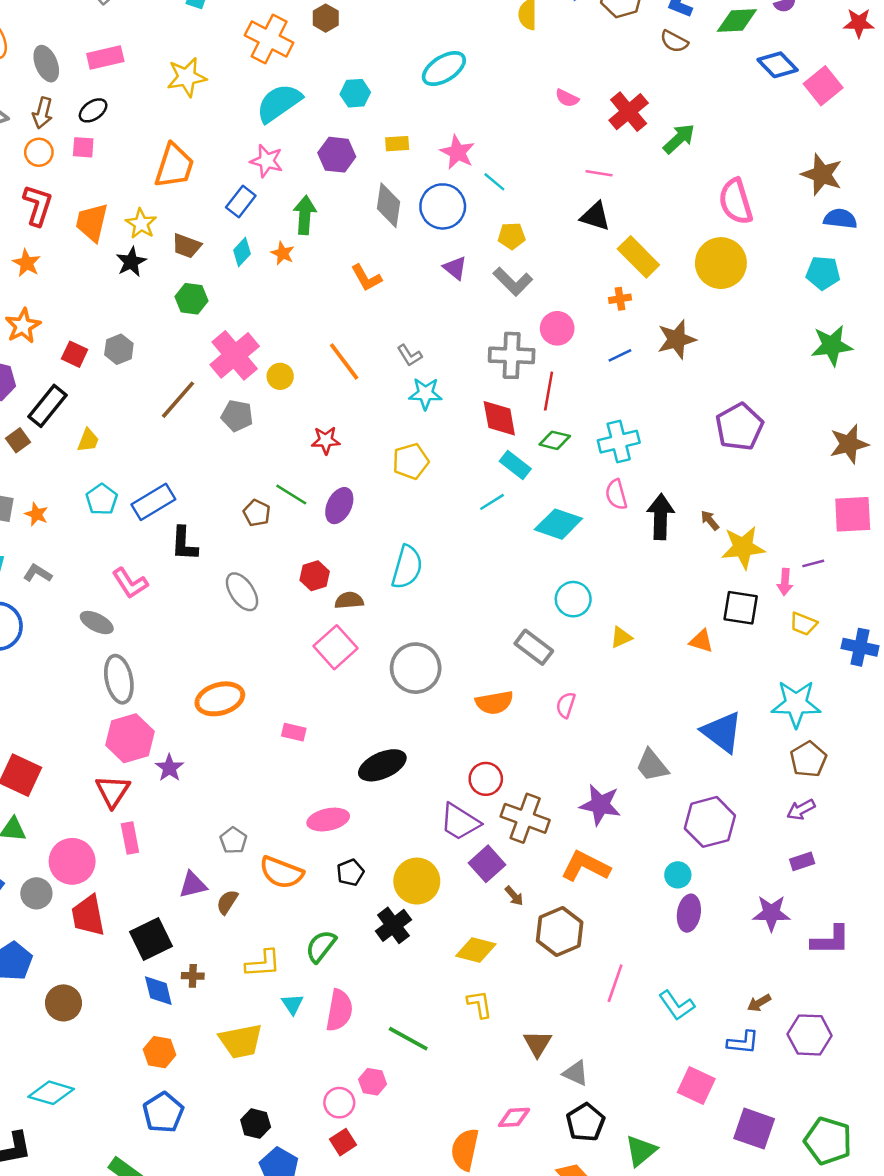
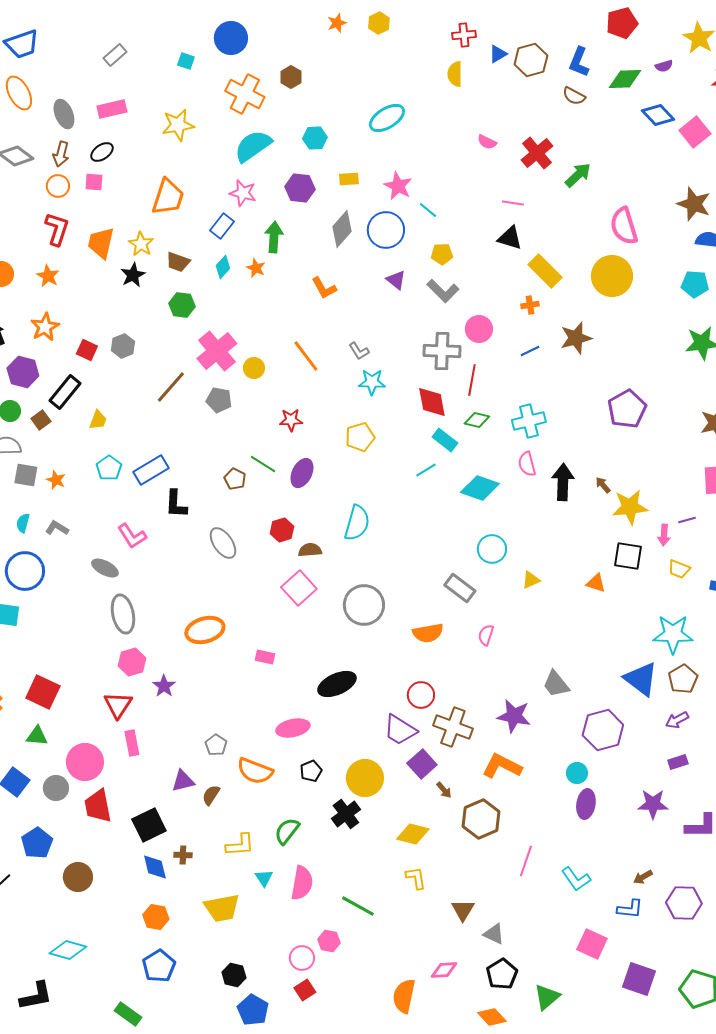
gray diamond: (389, 205) -> (342, 229), turned 33
blue triangle: (722, 732) -> (641, 679), moved
pink hexagon: (130, 738) -> (132, 662), size x0.7

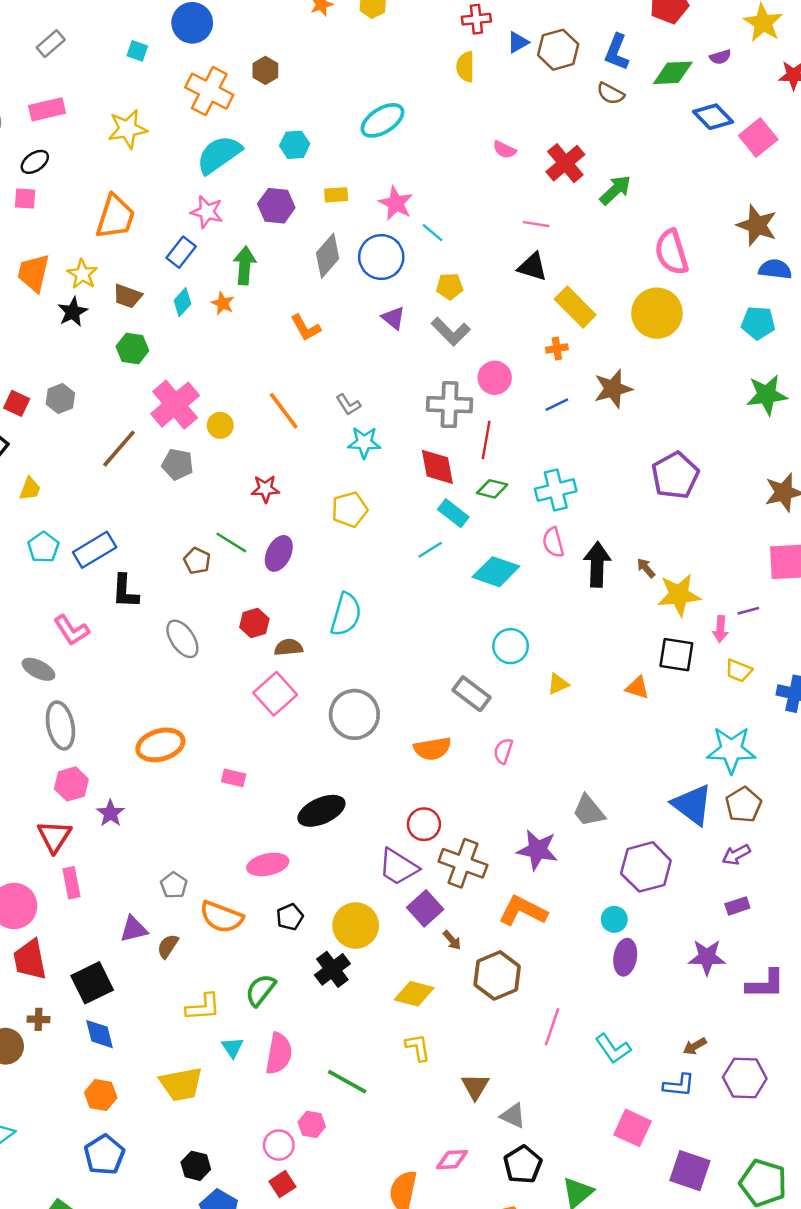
brown cross: (183, 855) -> (38, 1019), moved

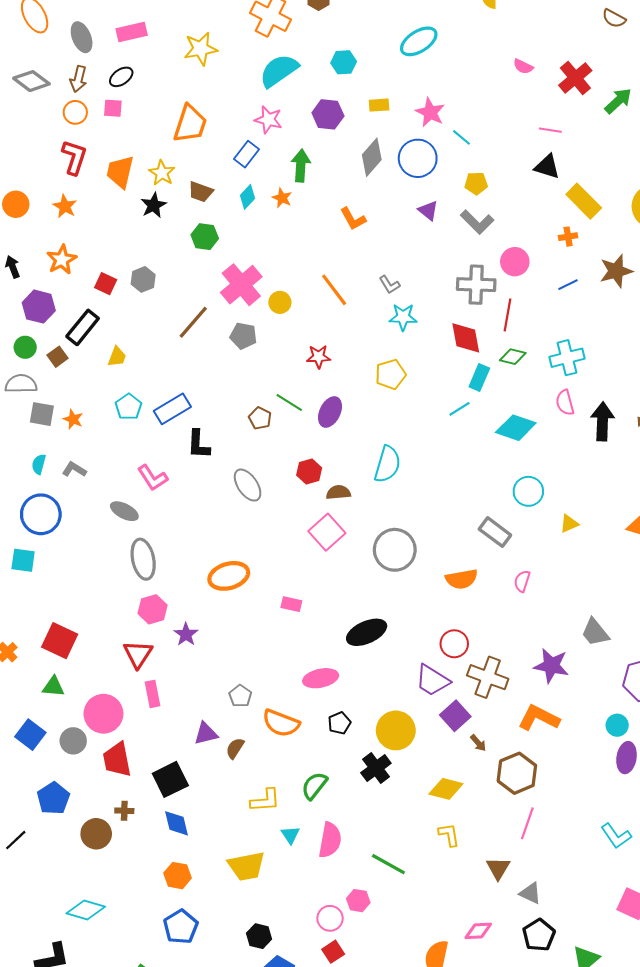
cyan rectangle: (453, 513) -> (479, 378), turned 75
pink line: (552, 1027) -> (527, 823), moved

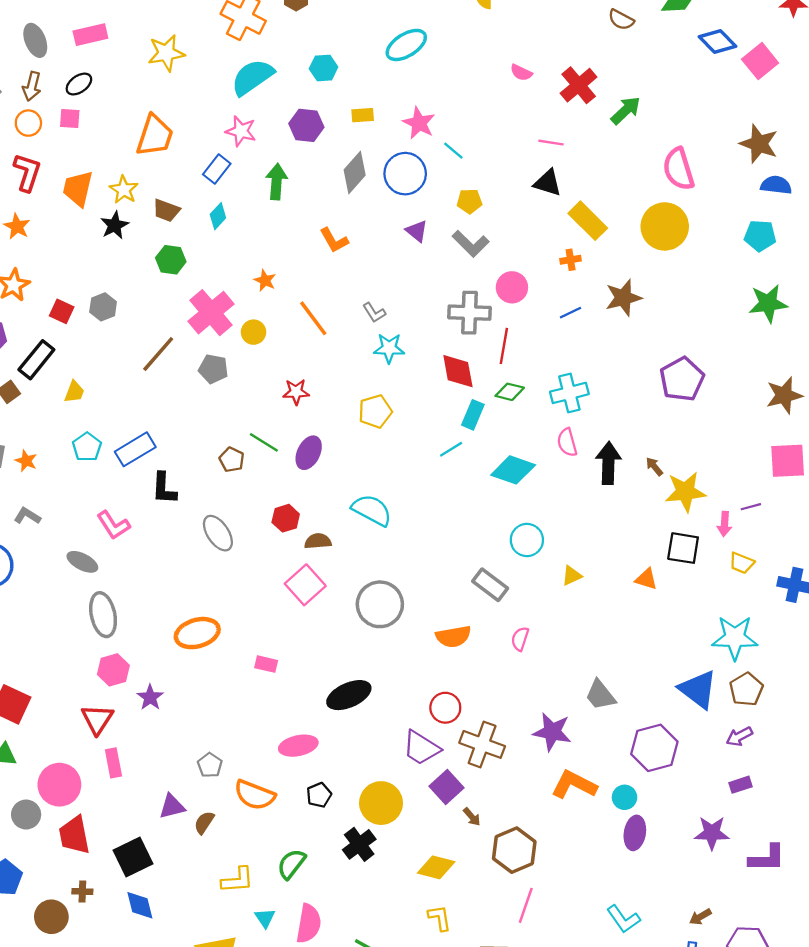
orange star: (282, 198) -> (265, 280), moved
cyan semicircle: (387, 464) -> (372, 510), turned -78
orange L-shape: (539, 718) -> (574, 785), moved

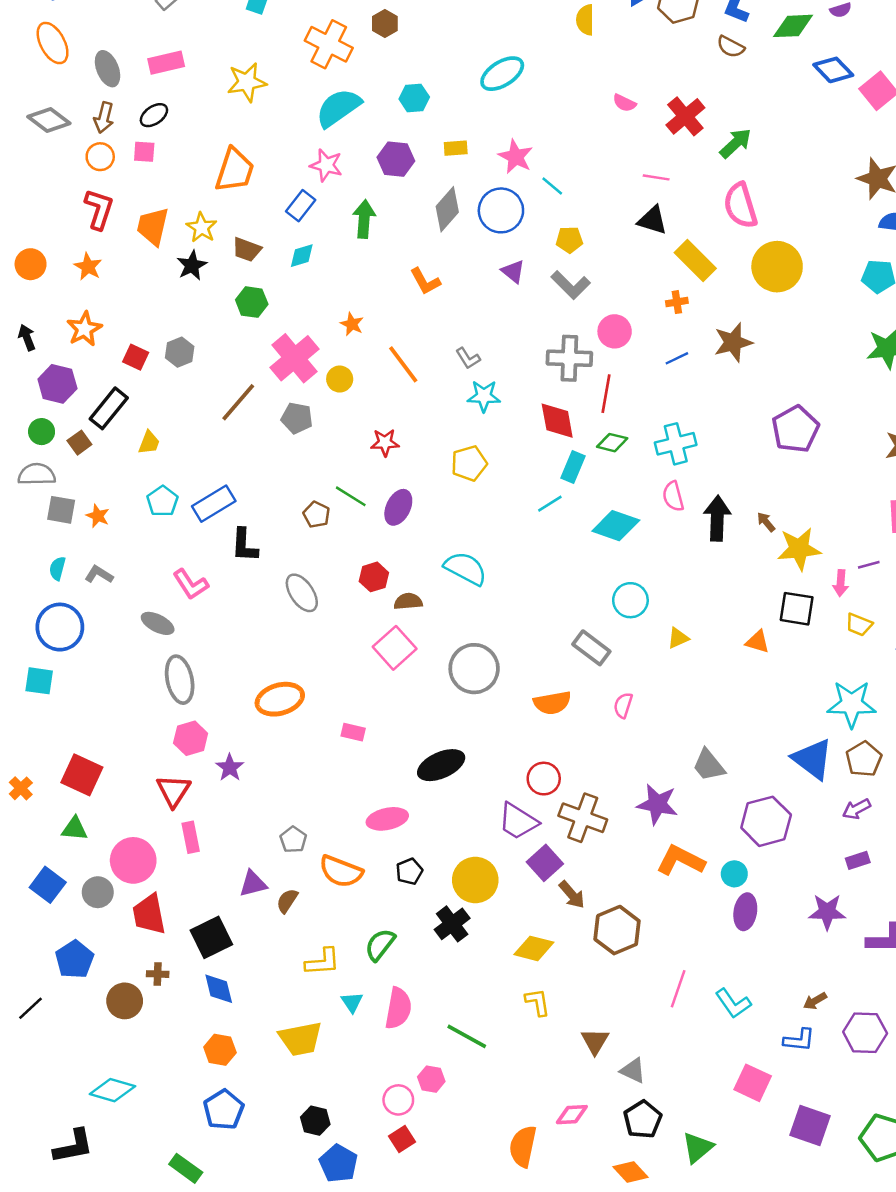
pink semicircle: (678, 169) -> (740, 206), moved
cyan diamond: (218, 216) -> (302, 256), turned 30
brown arrow: (472, 817) -> (572, 895), size x1.4
pink line: (526, 905) -> (678, 989), moved

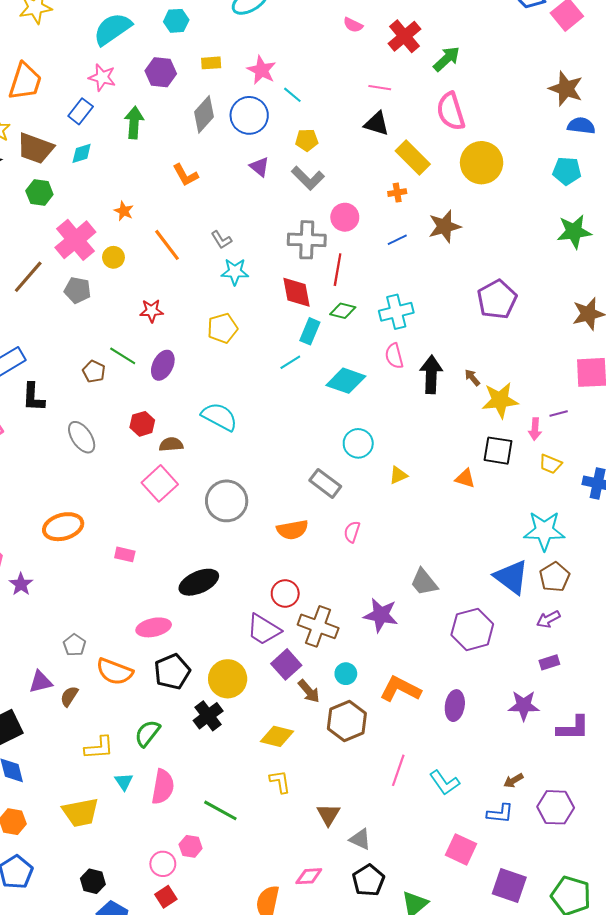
brown trapezoid: (247, 250) -> (35, 148), size x1.5
orange L-shape: (681, 860) -> (400, 689), moved
black pentagon: (409, 871) -> (172, 672), size x1.6
cyan circle: (734, 874) -> (346, 674), moved

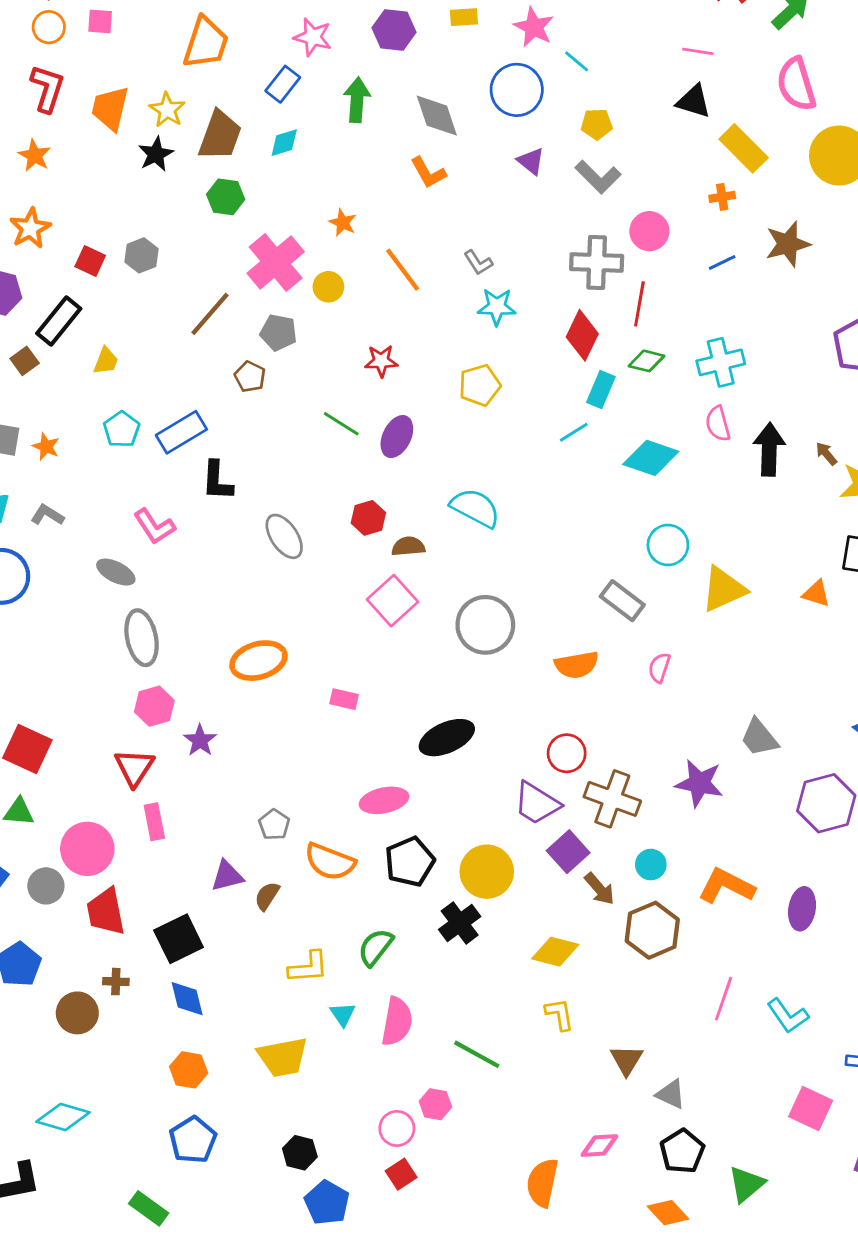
gray diamond: (204, 114) -> (437, 116), moved, turned -60
brown trapezoid: (35, 148) -> (220, 136), turned -90
red diamond: (296, 292) -> (582, 335), turned 36
brown pentagon: (94, 371) -> (250, 377), moved
yellow triangle: (398, 475) -> (724, 589), size x1.8

